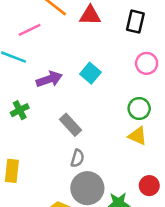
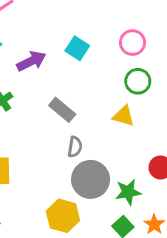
pink circle: (147, 63) -> (133, 43), moved
yellow triangle: (138, 136) -> (124, 116), moved

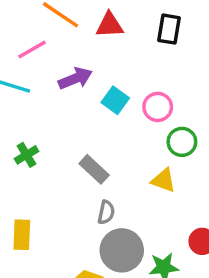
pink circle: (133, 43) -> (158, 107), moved
purple arrow: (31, 61) -> (75, 78), moved

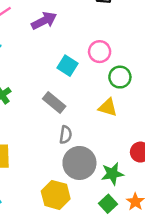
purple arrow: (75, 78) -> (44, 21), moved
cyan square: (115, 100) -> (67, 66), moved

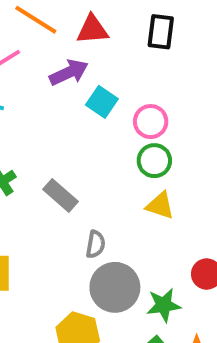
cyan square: (67, 66) -> (102, 102), moved
green circle: (120, 77) -> (154, 161), moved
gray rectangle: (54, 102) -> (61, 195), moved

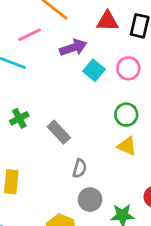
red triangle: (92, 30) -> (107, 21), moved
pink circle: (151, 122) -> (128, 68), moved
gray circle: (115, 287) -> (90, 200), size x0.7

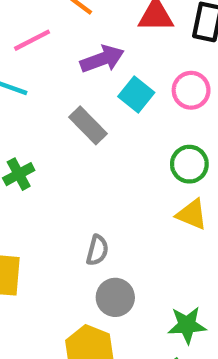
gray rectangle: (59, 132) -> (88, 125), moved
gray semicircle: (80, 168) -> (97, 250), moved
gray circle: (90, 200) -> (115, 297), moved

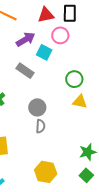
pink circle: (191, 90) -> (60, 35), moved
gray circle: (115, 297) -> (37, 107), moved

